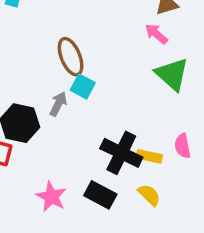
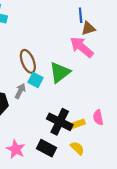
pink arrow: (156, 34) -> (82, 47), size x1.6
green triangle: (172, 74) -> (60, 72), moved, turned 40
yellow rectangle: (149, 156) -> (77, 124), turned -32

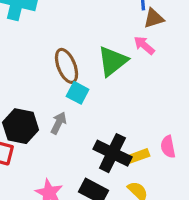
pink arrow: (82, 47) -> (144, 45), size x0.6
green triangle: (60, 72) -> (112, 61), moved
gray arrow: (20, 91) -> (59, 123), moved

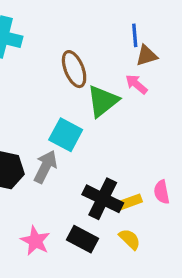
brown ellipse: (67, 66) -> (74, 69), moved
cyan square: (78, 93) -> (66, 135), size x1.4
gray arrow: (59, 123) -> (45, 167), size x1.4

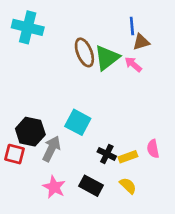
green triangle: (103, 101) -> (107, 58), moved
cyan square: (66, 135) -> (78, 122), moved
gray arrow: (45, 167) -> (51, 149), moved
black cross: (103, 199) -> (107, 154), size x0.6

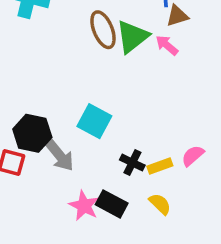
gray arrow: (51, 149) -> (60, 156), turned 115
pink semicircle: (153, 149) -> (193, 156), turned 60
pink star: (54, 187) -> (84, 206), moved

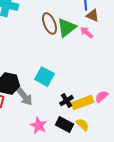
brown triangle: (177, 16) -> (93, 16), turned 40
black cross: (132, 163) -> (67, 101), turned 32
yellow rectangle: (160, 166) -> (83, 103), size x1.5
black rectangle: (112, 204) -> (65, 125), moved

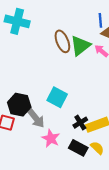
pink star: (39, 126) -> (51, 138), moved

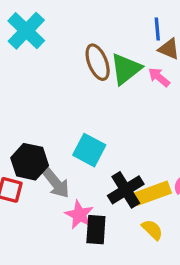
cyan cross: (17, 21) -> (26, 31), turned 30
black cross: (80, 123) -> (126, 190), size x1.5
black rectangle: (78, 148) -> (96, 230), moved, turned 66

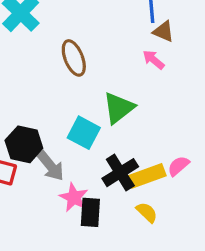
brown ellipse: (98, 62) -> (74, 58), moved
green triangle: (126, 69) -> (119, 108), moved

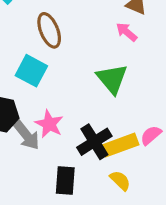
green triangle: (119, 108) -> (112, 79), moved, turned -32
cyan square: (84, 133) -> (31, 71), moved
pink star: (74, 197) -> (49, 124), moved

